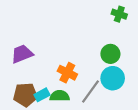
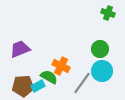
green semicircle: (60, 96) -> (49, 77), moved, turned 30

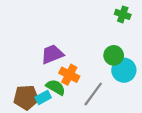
purple trapezoid: (20, 49) -> (52, 54), moved
cyan circle: (102, 71) -> (124, 70), moved

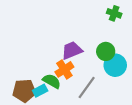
purple trapezoid: (52, 54) -> (72, 50), moved
orange cross: (69, 75) -> (64, 69), turned 30

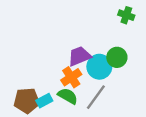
cyan circle: (115, 65) -> (99, 67), moved
green semicircle: (52, 81) -> (68, 96), moved

